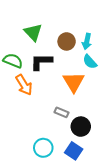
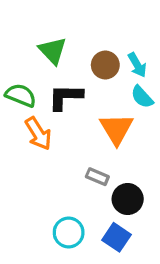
cyan arrow: (87, 41) -> (137, 65), turned -42

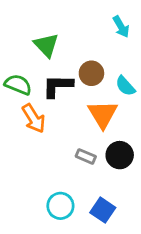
brown circle: (105, 65) -> (91, 73), moved
cyan arrow: (137, 65) -> (121, 27), moved
black circle: (128, 199) -> (120, 155), moved

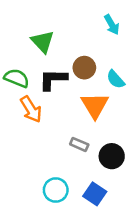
black circle: (120, 155) -> (112, 156), moved

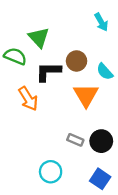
green semicircle: (17, 78) -> (15, 56), moved
gray rectangle: (79, 144) -> (75, 140), moved
blue square: (95, 194) -> (100, 179), moved

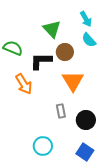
green triangle: (39, 37) -> (52, 29), moved
cyan semicircle: (105, 72) -> (89, 40), moved
gray rectangle: (75, 140) -> (61, 111), moved, turned 56

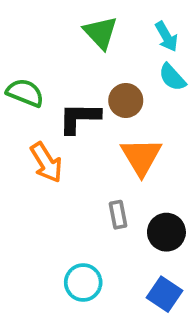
green triangle: (52, 29) -> (101, 33), moved

